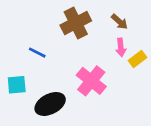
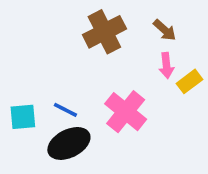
blue line: (37, 53) -> (65, 110), moved

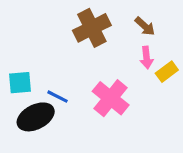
cyan square: (23, 117) -> (20, 83), moved
black ellipse: (69, 143) -> (36, 117), moved

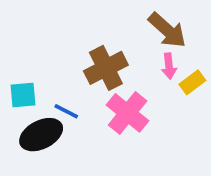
brown arrow: (145, 26) -> (167, 30), size x1.6
brown cross: (92, 28) -> (106, 68), moved

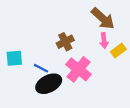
brown cross: (106, 68) -> (65, 42), size x0.7
black ellipse: (41, 135) -> (49, 84), moved

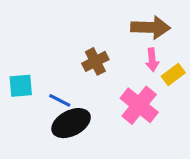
brown arrow: (103, 18) -> (151, 27), turned -40
pink cross: (79, 69) -> (139, 105), moved

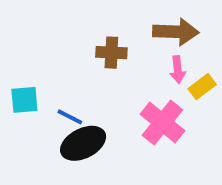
brown cross: (95, 61) -> (111, 53), moved, turned 30

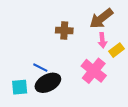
brown arrow: (176, 32) -> (101, 19), turned 140
cyan square: (24, 100) -> (20, 87), moved

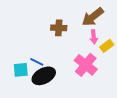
cyan square: (20, 87) -> (21, 70), moved

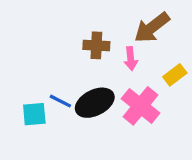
pink arrow: (94, 37) -> (131, 59), moved
black ellipse: (44, 76) -> (95, 103), moved

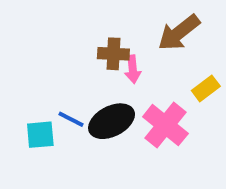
pink arrow: (131, 59) -> (133, 69), moved

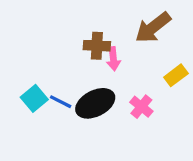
pink cross: (165, 125) -> (141, 107), size x0.6
cyan square: (40, 135) -> (34, 98), moved, turned -35

